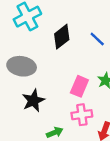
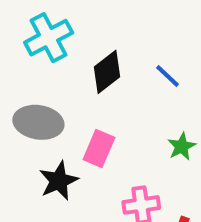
pink rectangle: (79, 86) -> (99, 149), moved

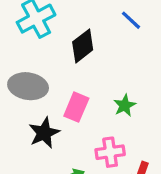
blue line: (168, 76) -> (131, 20), moved
green star: (182, 146) -> (125, 105), moved

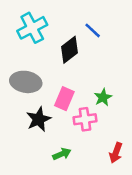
blue line: (131, 20) -> (93, 30), moved
pink cross: (110, 152) -> (85, 119), moved

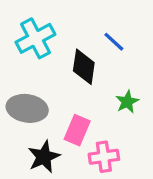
black diamond: (70, 50) -> (84, 67), turned -44
green star: (103, 97) -> (127, 102), moved

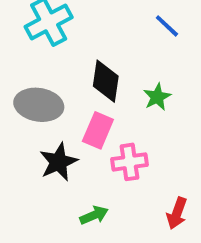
blue line: (114, 42) -> (167, 26), moved
black diamond: (84, 67) -> (106, 81), moved

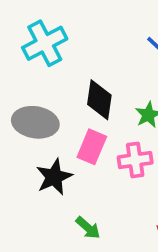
pink cross: (130, 162) -> (135, 160), moved
green arrow: (94, 215) -> (88, 228), turned 64

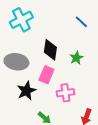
pink cross: (135, 160) -> (65, 93), moved

